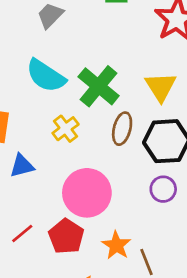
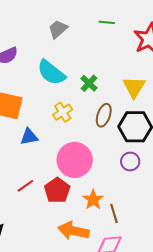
green cross: (99, 86) -> (89, 83), size x0.6

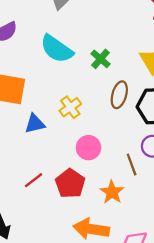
yellow cross: (63, 112) -> (70, 107), moved
pink circle: (75, 160) -> (88, 148), size x0.6
brown line: (114, 213) -> (132, 164), moved

